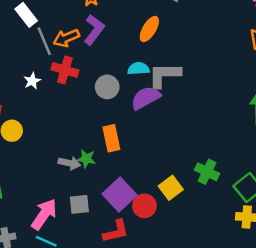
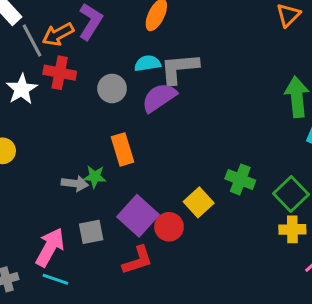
white star: (32, 81) -> (22, 89), size x1.5

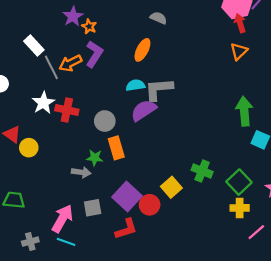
red cross: (60, 73) -> (67, 110), moved
gray circle: (112, 88) -> (105, 121), moved
green star: (95, 177) -> (95, 158), moved

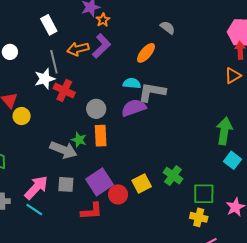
gray line: (51, 67) -> (54, 62), moved
gray arrow: (81, 172) -> (63, 150), size x1.5
green square: (239, 182) -> (204, 194), turned 30

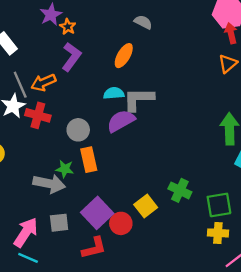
orange arrow: (78, 49) -> (43, 83), moved

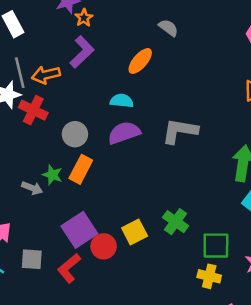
gray L-shape: (138, 99) -> (180, 131), moved
orange rectangle: (89, 160) -> (81, 169), turned 30
gray arrow: (49, 184) -> (32, 188), size x0.6
gray square: (59, 223) -> (32, 259), moved
red L-shape: (94, 248) -> (69, 268), turned 144

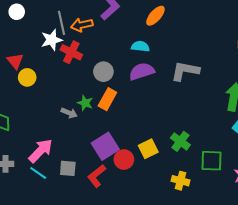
yellow cross: (209, 276) -> (181, 181), moved

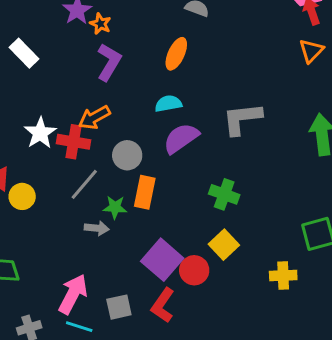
gray line: (61, 23) -> (84, 184), moved, turned 70
orange arrow: (82, 25) -> (94, 117), moved
green cross: (180, 141) -> (224, 194), moved

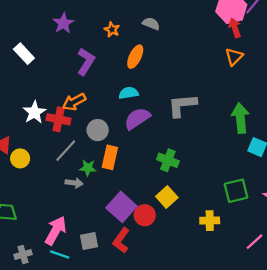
orange star: (100, 24) -> (112, 30), moved

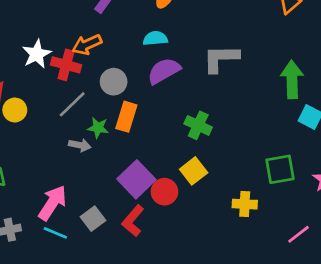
gray square: (89, 241) -> (93, 219), turned -30

